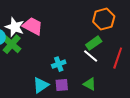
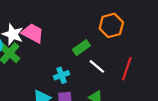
green rectangle: (94, 43) -> (81, 48), moved

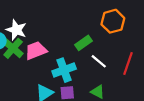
pink trapezoid: (33, 33) -> (36, 50), moved, turned -50
cyan cross: (61, 75) -> (64, 70), size x1.5

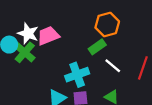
orange hexagon: (113, 21) -> (107, 25), moved
pink trapezoid: (36, 50) -> (48, 36), moved

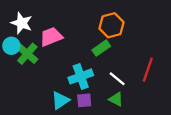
white star: (28, 33) -> (22, 23), moved
white line: (113, 66) -> (117, 79), moved

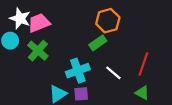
pink trapezoid: (51, 37) -> (39, 23), moved
green cross: (27, 54) -> (38, 51), moved
green triangle: (116, 99) -> (142, 93), moved

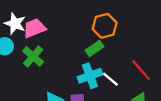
red line: (143, 64) -> (141, 70), turned -60
cyan cross: (78, 71) -> (90, 76), moved

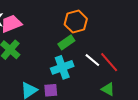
white line: (110, 79) -> (92, 60), moved

